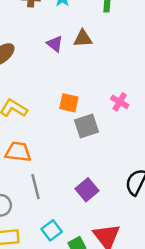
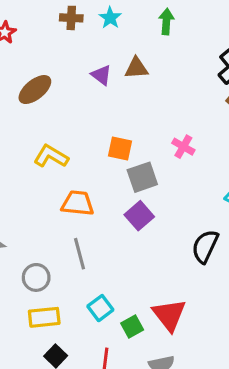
orange trapezoid: (18, 152) -> (78, 203), moved
purple square: (87, 190) -> (139, 216), moved

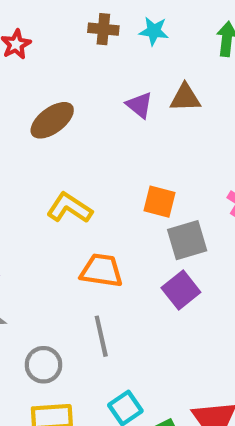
cyan star: (110, 18) -> (154, 31), turned -30

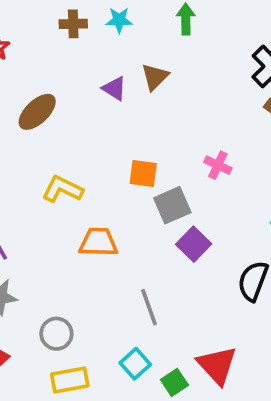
brown triangle: (185, 98) -> (155, 77), turned -36
purple square: (181, 290) -> (194, 244), moved
gray line: (101, 336) -> (149, 307), moved

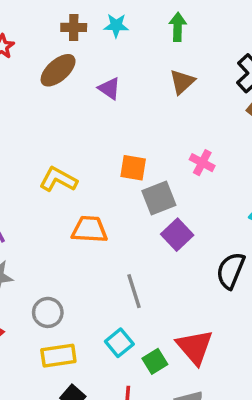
brown triangle: (155, 77) -> (182, 82), moved
brown ellipse: (37, 112) -> (58, 70), moved

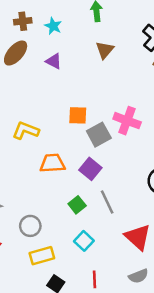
cyan star: (116, 26) -> (53, 26), moved, turned 30
pink cross: (202, 163) -> (127, 121), moved, size x1.5
purple square: (177, 235) -> (90, 169), moved
gray line: (134, 291) -> (107, 202), moved
green square: (155, 361) -> (77, 205), moved

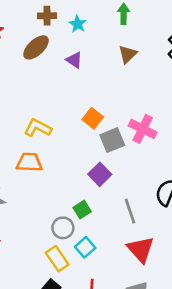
orange square: (78, 115) -> (93, 118), turned 30
orange trapezoid: (52, 163) -> (29, 162), moved
gray line: (107, 202) -> (130, 211), moved
gray circle: (30, 226) -> (63, 228), moved
yellow rectangle: (42, 256) -> (57, 259), moved, turned 65

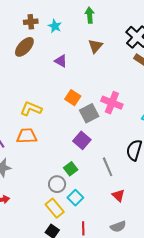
purple triangle: (74, 60) -> (61, 61), moved
red triangle: (141, 249) -> (118, 196), size x0.6

